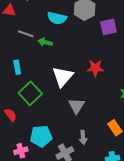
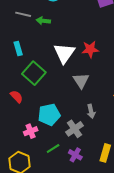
red star: (95, 68) -> (90, 49), moved

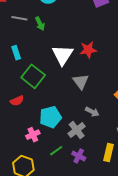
green arrow: (43, 21) -> (40, 24), turned -120
red semicircle: (17, 97) -> (17, 101), turned 112
gray arrow: (91, 111) -> (92, 112), turned -48

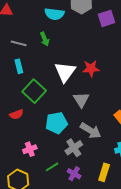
gray line: (19, 18) -> (19, 43), moved
gray arrow: (92, 112) -> (91, 131), size x1.5
cyan pentagon: (50, 117) -> (57, 123), moved

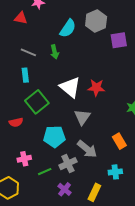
cyan semicircle: (54, 14) -> (68, 28), turned -72
white triangle: (65, 72) -> (70, 87), turned -35
green line: (52, 167) -> (45, 172), moved

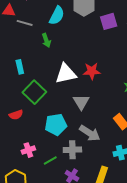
gray line: (28, 52) -> (25, 23), moved
white triangle: (70, 87) -> (66, 74), turned -45
gray cross: (68, 164) -> (72, 150), turned 30

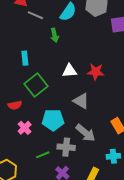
white triangle: (66, 74) -> (69, 71), size x0.7
gray triangle: (81, 102) -> (81, 101), turned -36
pink cross: (28, 150) -> (25, 128), moved, turned -32

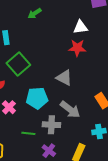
green arrow: (55, 35) -> (35, 13), turned 72
white triangle: (69, 71) -> (80, 27), moved
green line: (43, 155) -> (28, 133), turned 32

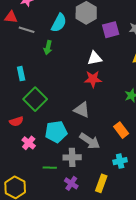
green arrow: (35, 13) -> (48, 47), turned -40

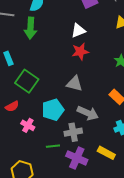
green arrow: (48, 47) -> (30, 28), size x1.5
purple cross: (71, 183) -> (77, 158), size x1.5
yellow rectangle: (101, 183) -> (106, 153), turned -72

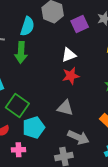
cyan pentagon: (53, 110) -> (34, 127), moved
pink cross: (28, 125) -> (19, 150), turned -32

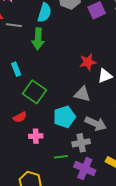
white triangle: (69, 55) -> (105, 76), moved
cyan pentagon: (34, 127) -> (64, 117), moved

